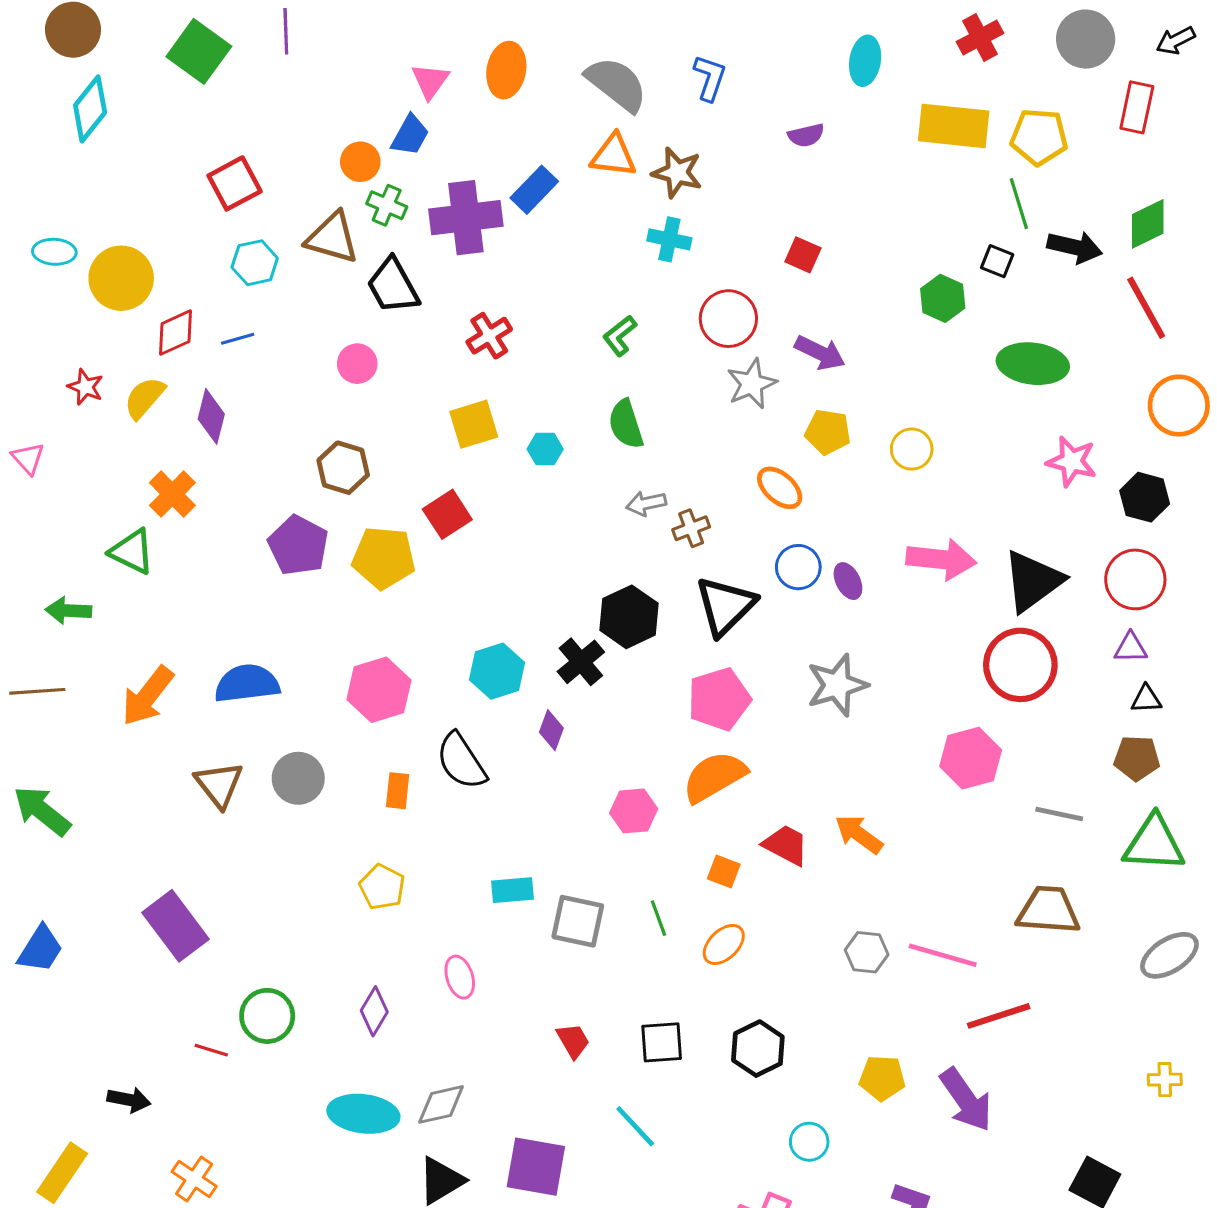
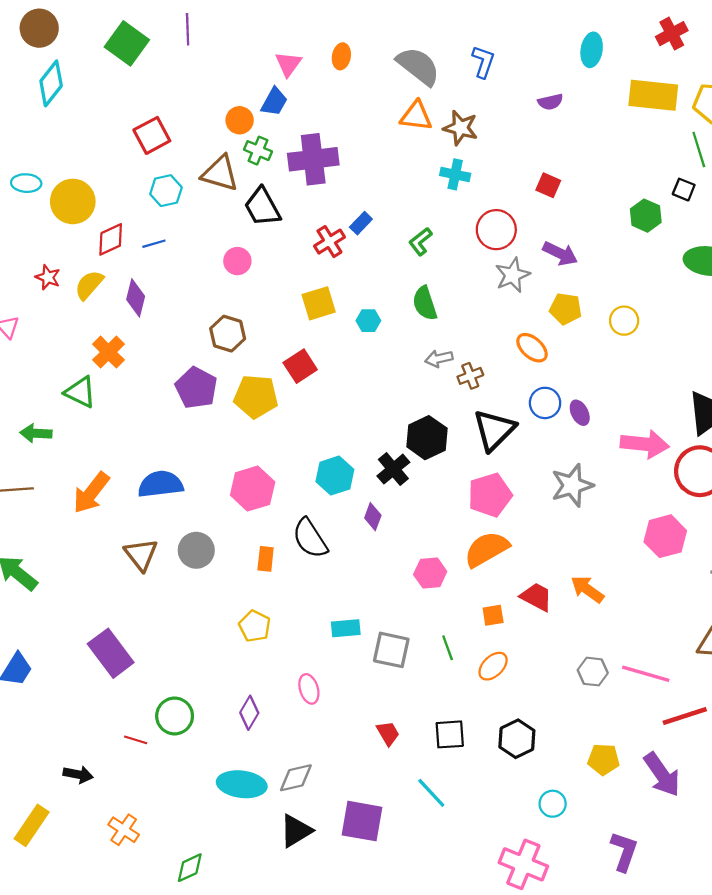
orange ellipse: (506, 70) -> (341, 56), size x0.7
blue rectangle: (534, 190) -> (361, 223), moved, size x0.7
pink arrow: (941, 559) -> (645, 444), moved
orange square: (724, 871) -> (493, 615), turned -30

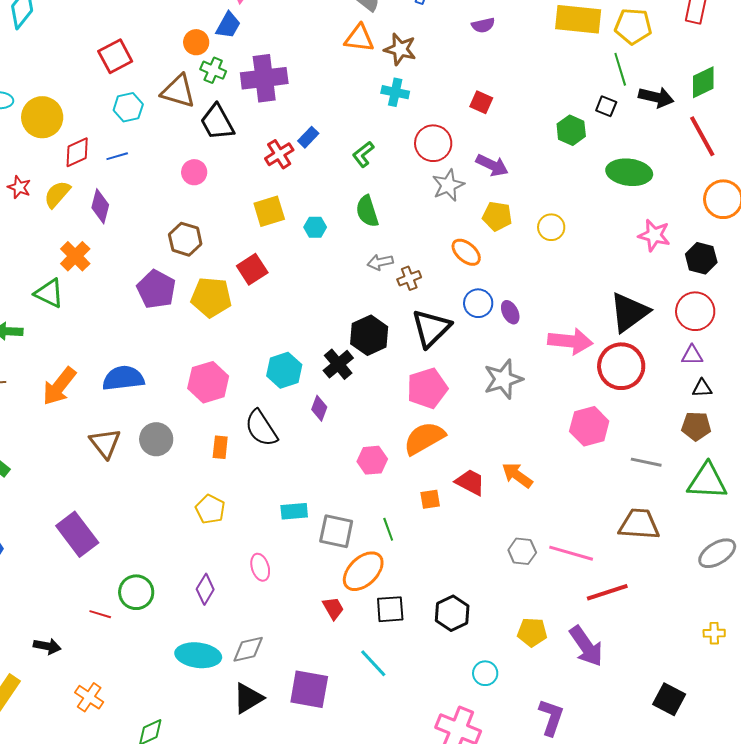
orange ellipse: (493, 666) -> (363, 571), moved, size x1.5

